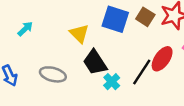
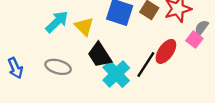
cyan arrow: (25, 29) -> (57, 22), moved, size x1.5
cyan cross: (112, 82) -> (116, 74), size x1.6

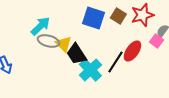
yellow triangle: (84, 27) -> (63, 44), moved
gray ellipse: (58, 67) -> (48, 41), moved

